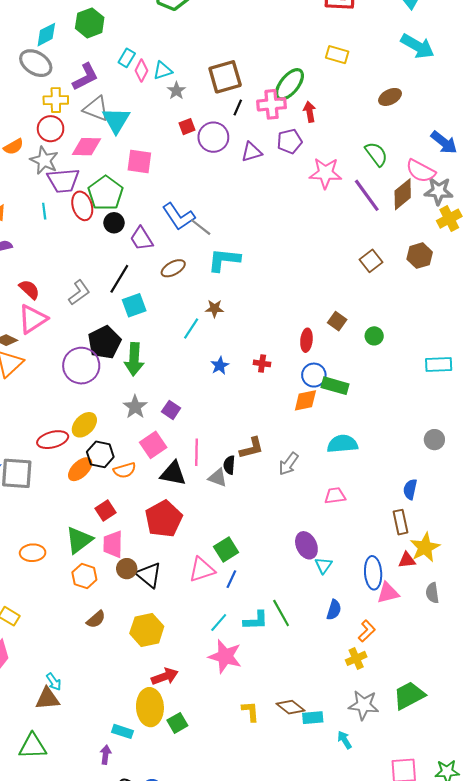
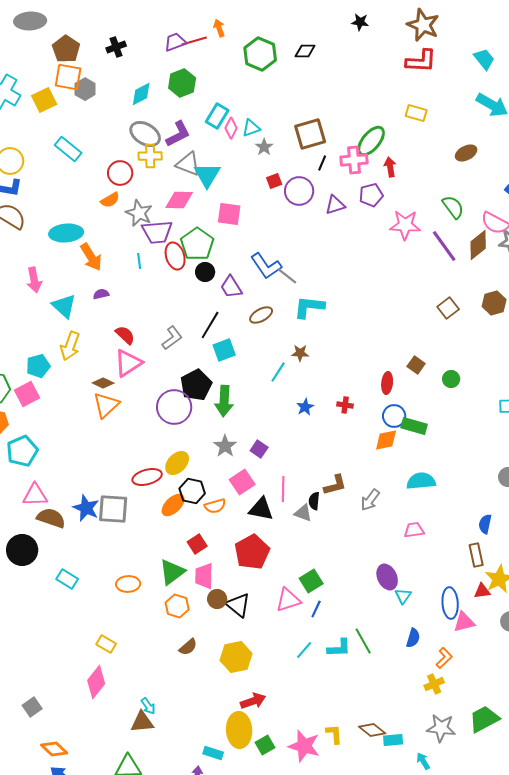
cyan rectangle: (127, 58) -> (217, 116), size x1.4
gray ellipse: (36, 63) -> (145, 134), moved
red circle: (51, 129) -> (120, 173), moved
pink star: (225, 656) -> (304, 746), moved

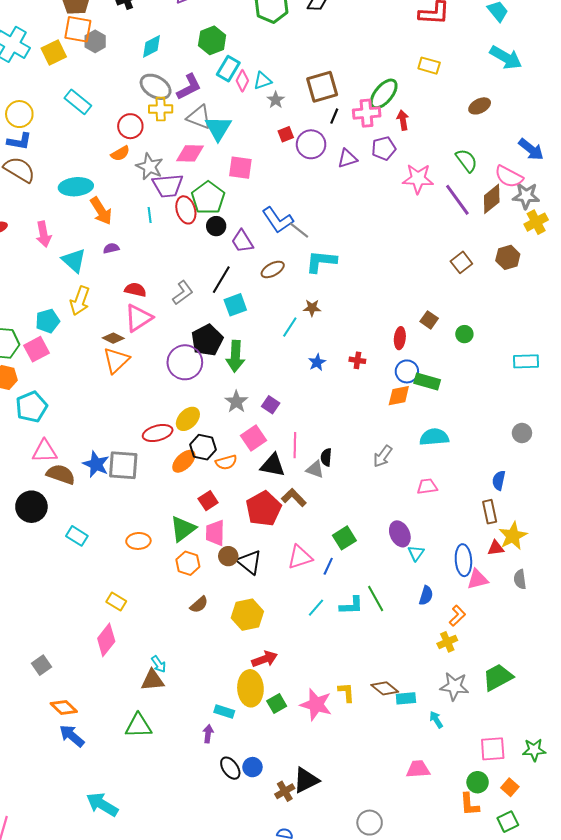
green hexagon: (182, 83) -> (212, 40), moved
red semicircle: (125, 335) -> (135, 290), turned -30
brown L-shape: (335, 485) -> (294, 498), moved, turned -120
green square: (311, 581) -> (344, 538), moved

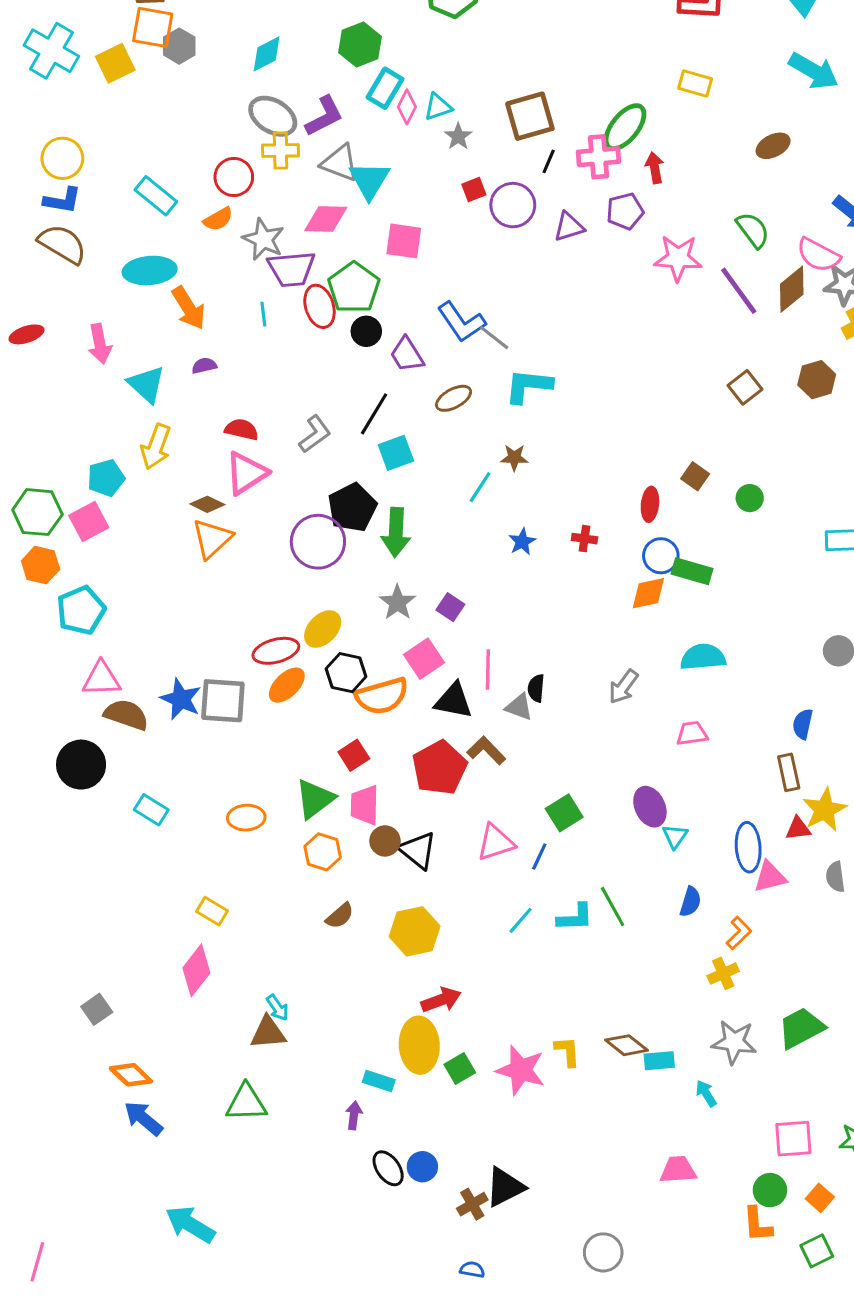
cyan rectangle: (78, 102) -> (156, 196), moved
orange ellipse: (184, 461) -> (287, 685), moved
orange semicircle: (226, 462) -> (382, 696), size x1.6

